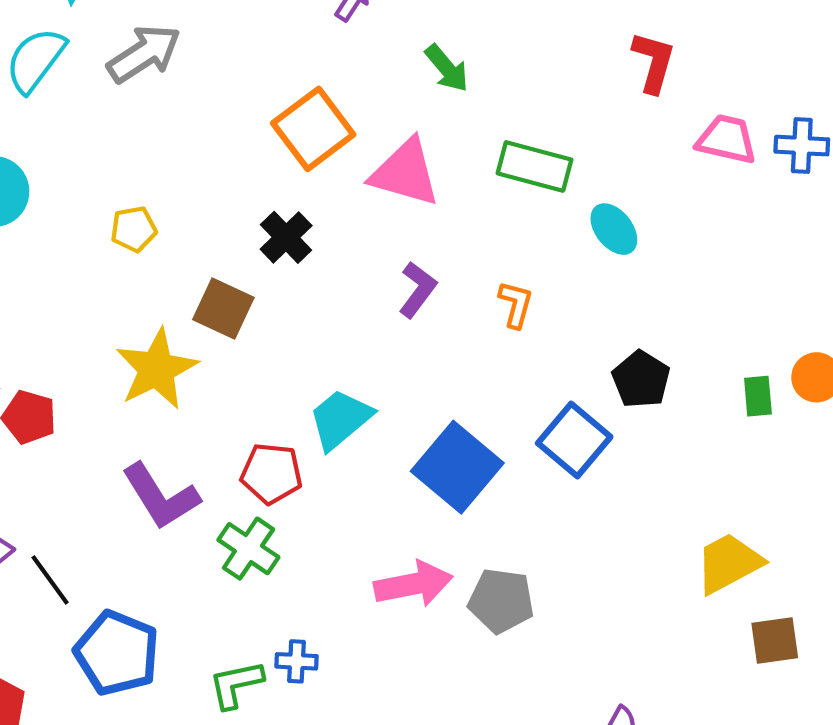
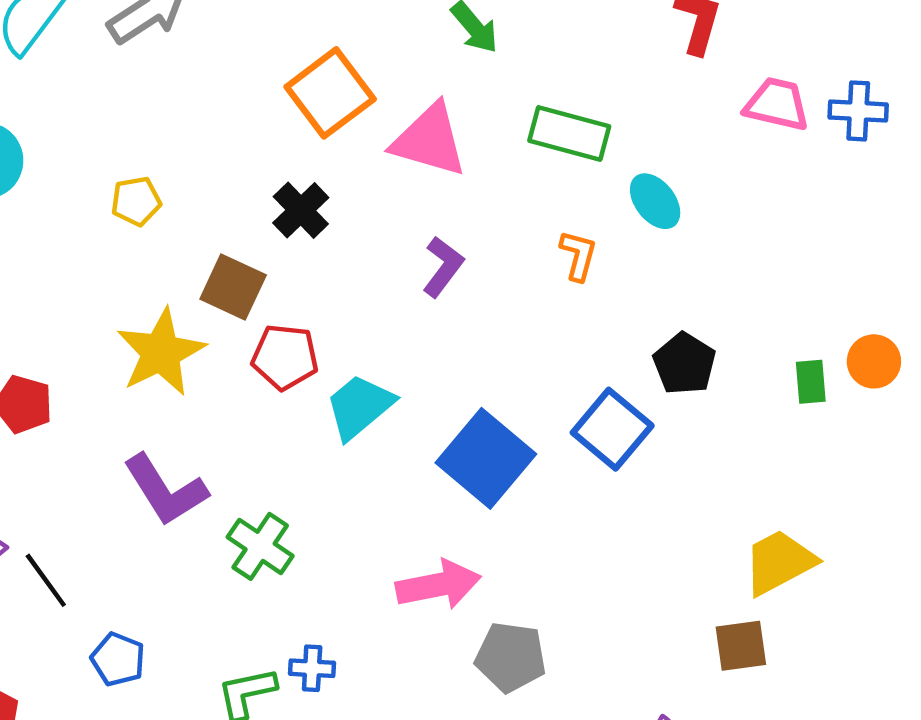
orange L-shape: (516, 304) -> (578, 255), moved
red pentagon: (271, 473) -> (285, 357), moved
gray pentagon: (501, 601) -> (511, 657), moved
brown square: (775, 640) -> (741, 646), moved
blue pentagon: (117, 653) -> (118, 659), size x0.6

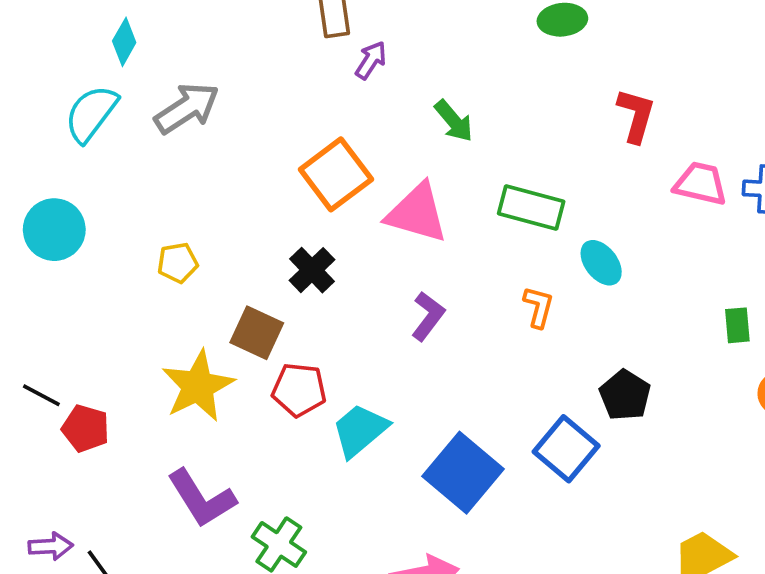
green rectangle: (811, 382) -> (737, 325), moved

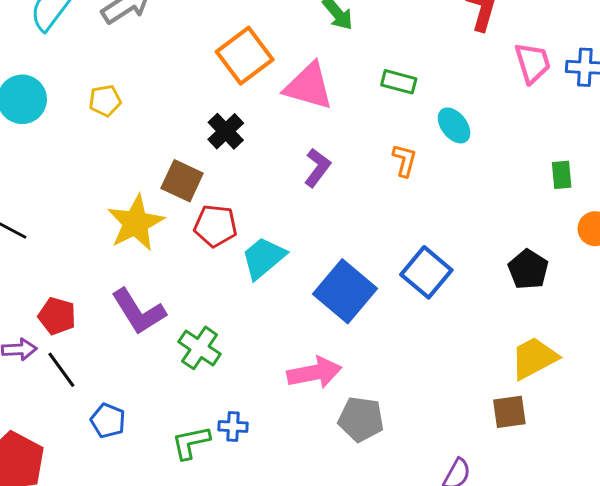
pink trapezoid: (701, 184) -> (533, 63), turned 60
green rectangle: (531, 207) -> (399, 82), size x0.7
yellow pentagon: (178, 263) -> (105, 101), moved
black pentagon: (625, 395) -> (528, 269), moved
red pentagon: (86, 428) -> (57, 316), moved

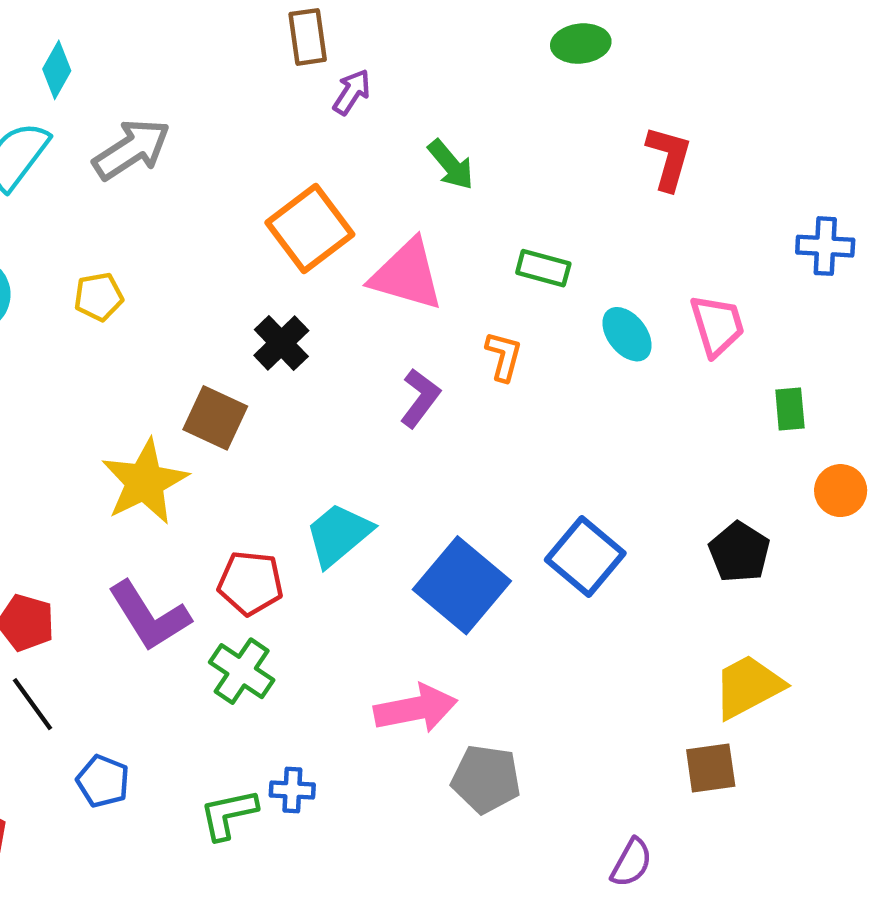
pink trapezoid: (533, 63) -> (717, 325), moved
orange L-shape: (405, 160) -> (504, 356), moved
red pentagon: (216, 226) -> (250, 583), moved

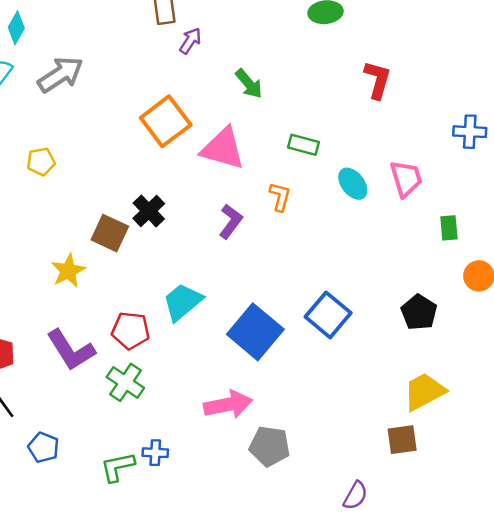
black cross: (281, 343) -> (149, 211), moved
yellow star: (145, 482) -> (68, 271), size x0.7

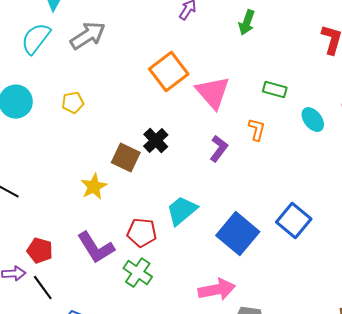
green arrow: (249, 84) -> (247, 23), moved, turned 60
pink triangle: (223, 149) -> (213, 93), turned 33

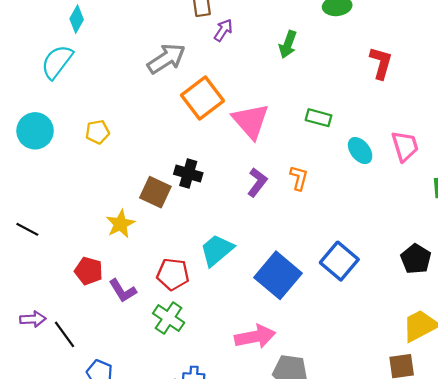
gray arrow: (88, 36) -> (166, 59), moved
orange L-shape: (257, 130) -> (299, 178), moved
black cross: (156, 141) -> (188, 174), turned -30
purple L-shape: (96, 248) -> (123, 291), size x0.7
red pentagon: (40, 251) -> (89, 271), moved

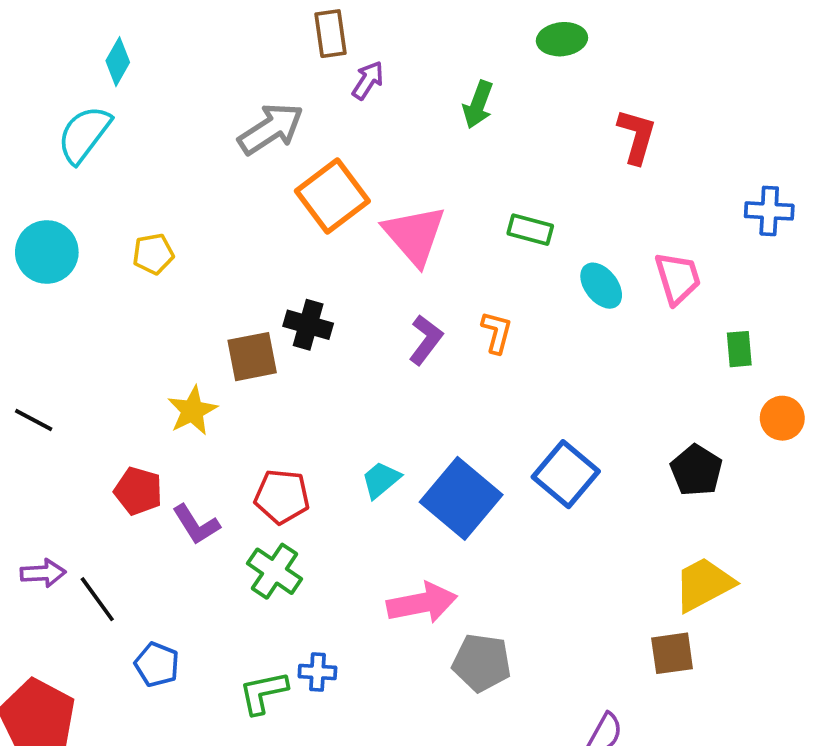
brown square: (155, 192) -> (252, 357), turned -36
cyan trapezoid: (217, 250) -> (381, 480), moved, size x0.7

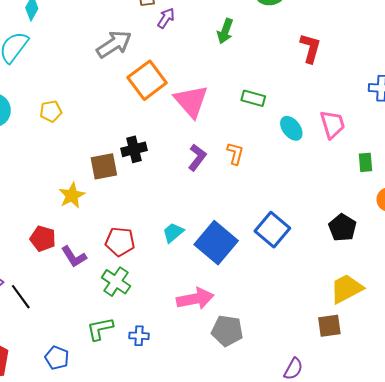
black cross: (308, 325) -> (134, 149), turned -30
blue pentagon: (157, 665) -> (57, 358), moved
green L-shape: (263, 693) -> (100, 329), moved

